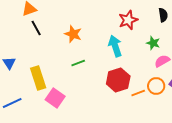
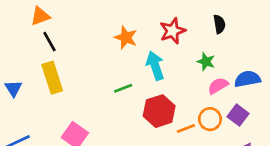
orange star: (73, 34) -> (126, 38), moved
green line: (78, 63) -> (123, 88), moved
yellow rectangle: (38, 78) -> (52, 78), moved

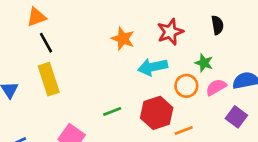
cyan arrow: (155, 66) -> (153, 67), turned -84
green line: (123, 88) -> (112, 112), moved
orange circle: (210, 119) -> (186, 86), moved

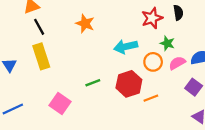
red star: (170, 32) -> (152, 18), moved
orange star: (123, 39) -> (85, 24), moved

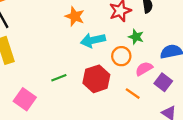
orange star: (85, 24) -> (75, 16), moved
pink semicircle: (177, 63) -> (144, 69), moved
orange line: (151, 98) -> (133, 94), moved, turned 56

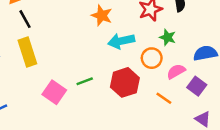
pink square: (25, 99) -> (54, 92), moved

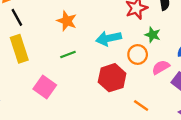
orange star: (102, 15) -> (67, 21), moved
green line: (85, 81) -> (68, 55), moved
orange line: (164, 98) -> (141, 106), moved

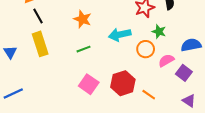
red hexagon: (112, 78) -> (123, 83), moved
pink square: (45, 87) -> (89, 84), moved

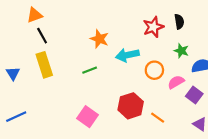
orange star: (83, 19) -> (99, 39), moved
green star: (159, 32) -> (181, 51), moved
pink square: (89, 84) -> (87, 117), moved

